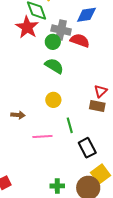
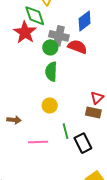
blue diamond: (86, 15) -> (85, 21), turned -30
green semicircle: (54, 66) -> (51, 72), turned -120
black rectangle: (87, 148) -> (83, 143), moved

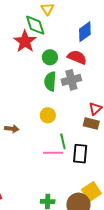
gray cross: (59, 36) -> (71, 80), moved, turned -30
pink line: (38, 142) -> (53, 153), moved
black rectangle: (83, 143) -> (80, 154), turned 30

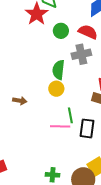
green semicircle: (50, 81) -> (58, 70), moved

